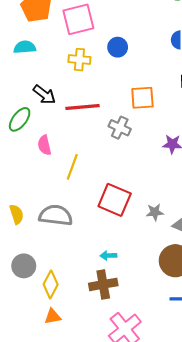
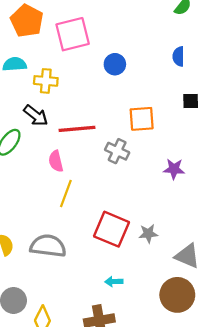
yellow cross: (79, 60) -> (46, 81), moved
pink semicircle: (44, 145) -> (56, 161), moved
gray star: (155, 212) -> (148, 234), moved
cyan arrow: (108, 256) -> (114, 282), moved

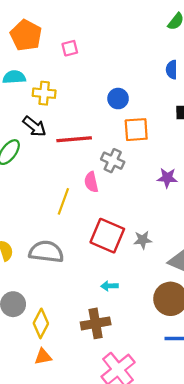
pink square: (73, 34) -> (70, 48), size x0.5
blue circle: (115, 64) -> (118, 99), moved
pink semicircle: (56, 161) -> (91, 182), moved

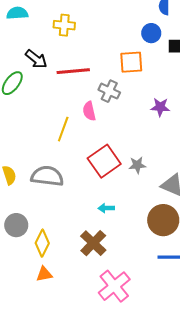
yellow cross: (44, 93) -> (64, 25), moved
blue circle: (118, 99) -> (151, 33), moved
red square: (107, 236) -> (104, 161), turned 32
brown cross: (96, 323) -> (93, 243), turned -36

